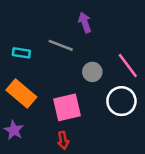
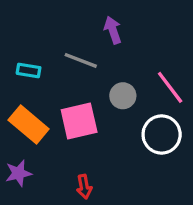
pink square: (67, 107) -> (79, 121), moved
purple star: (14, 130) -> (18, 173), turned 30

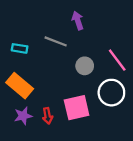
pink square: (79, 121) -> (77, 108), moved
purple star: (18, 173) -> (23, 116), moved
red arrow: (84, 187) -> (47, 116), moved

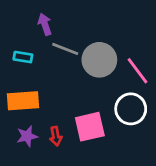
purple arrow: (78, 21) -> (45, 24), moved
gray circle: (85, 66) -> (99, 60), moved, size x1.6
orange rectangle: (20, 86) -> (23, 101), turned -44

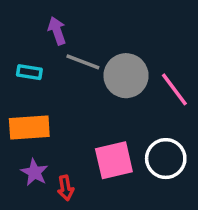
white circle: (131, 109) -> (166, 159), moved
purple star: (27, 136) -> (35, 172), turned -30
red arrow: (56, 136) -> (66, 188), moved

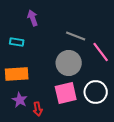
gray line: (83, 62) -> (76, 36), moved
gray circle: (126, 76) -> (69, 63), moved

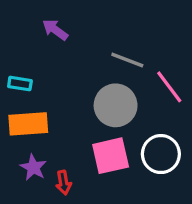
purple arrow: (33, 18) -> (55, 30), turned -35
cyan rectangle: (17, 42) -> (20, 84), moved

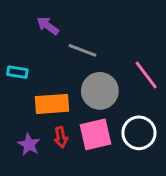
gray line: (127, 60) -> (82, 50), moved
orange rectangle: (28, 124) -> (52, 104), moved
red arrow: (64, 183) -> (61, 137), moved

